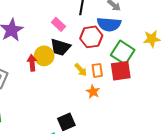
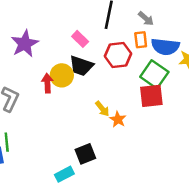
blue semicircle: (109, 24) -> (165, 47), moved
yellow arrow: (81, 70) -> (102, 109), moved
orange rectangle: (97, 70) -> (141, 40), moved

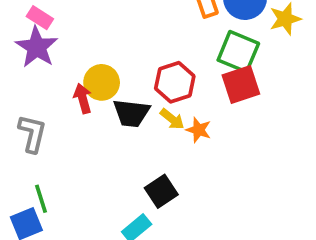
pink rectangle: (80, 39) -> (40, 18), moved
red hexagon: (118, 55) -> (175, 82), moved
black trapezoid: (81, 66) -> (131, 113), moved

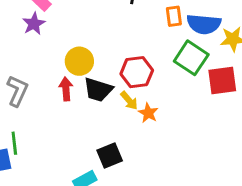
purple star: (37, 47) -> (34, 24), size x0.7
red square: (241, 85) -> (222, 80), moved
red arrow: (83, 99) -> (66, 89), moved

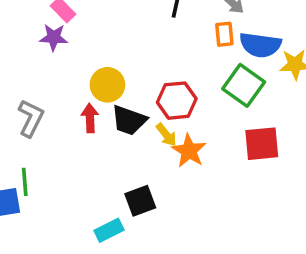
purple star: (34, 24) -> (54, 37), turned 30
red square: (222, 80) -> (262, 144), moved
orange star: (148, 113) -> (189, 151), size x1.4

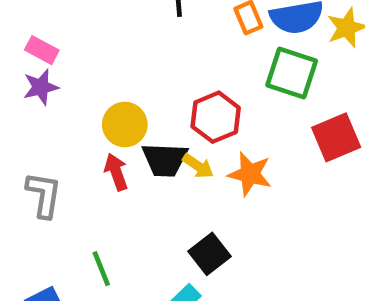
yellow arrow: (166, 135) -> (198, 166), moved
green line: (25, 182) -> (101, 269), moved

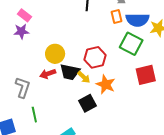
red arrow: (116, 172) -> (48, 74), turned -98
gray L-shape: (44, 195) -> (23, 87), moved
black square: (209, 254) -> (87, 103), moved

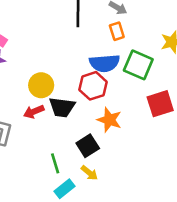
blue semicircle: (137, 20) -> (105, 63), moved
yellow arrow: (84, 77) -> (89, 173), moved
green line: (34, 115) -> (55, 163), moved

